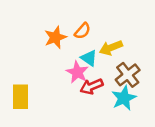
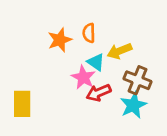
orange semicircle: (82, 31) -> (89, 33), turned 138
brown cross: (128, 75) -> (137, 80), turned -30

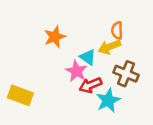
orange semicircle: (89, 33) -> (117, 30), moved
yellow rectangle: (22, 104) -> (20, 95), turned -70
cyan star: (133, 105) -> (108, 100), moved

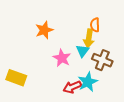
yellow arrow: (109, 47) -> (89, 38), turned -60
cyan triangle: (88, 57) -> (83, 51), moved, turned 32
red arrow: (90, 85) -> (72, 87), moved

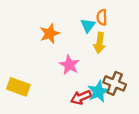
orange semicircle: (95, 25) -> (102, 17), moved
cyan triangle: (83, 51) -> (88, 25), moved
brown cross: (102, 60) -> (115, 83), moved

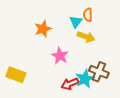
yellow arrow: (99, 43) -> (86, 37), turned -78

